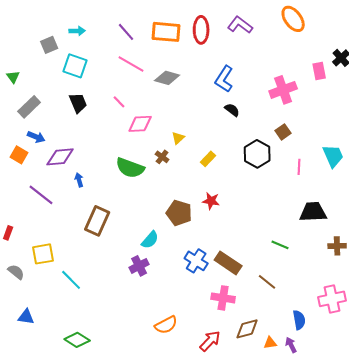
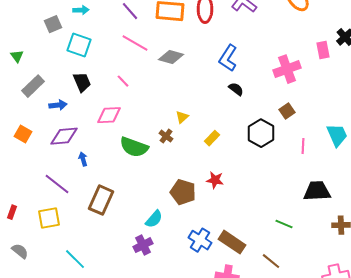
pink diamond: (140, 124) -> (109, 115), moved
blue arrow: (36, 137) -> (58, 105), moved, turned -30
purple line: (41, 195) -> (57, 184), moved
yellow square: (43, 254) -> (49, 218), moved

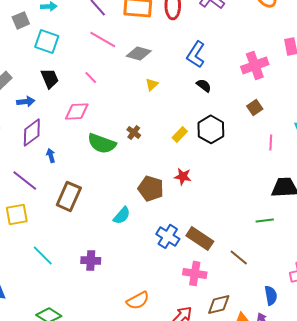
yellow triangle: (182, 117) -> (152, 84), moved
black hexagon: (261, 133) -> (211, 129), moved
purple diamond: (64, 136) -> (32, 132), turned -32
green line: (284, 224) -> (265, 220), moved, turned -30
purple cross: (143, 245) -> (91, 260), moved, turned 30

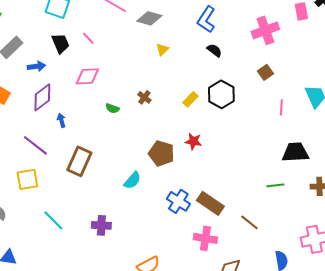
pink line: (91, 77) -> (88, 38), moved
green semicircle: (102, 143) -> (112, 108), size x0.5

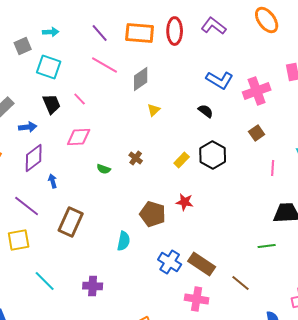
gray diamond: (149, 18) -> (141, 79), turned -50
blue L-shape: (206, 19) -> (220, 80), moved, turned -92
cyan semicircle: (132, 180) -> (124, 241), turned -30

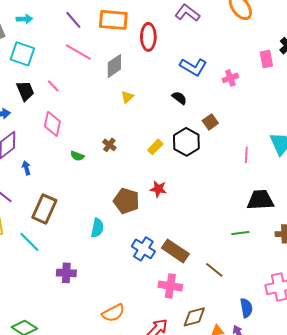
red ellipse: (175, 31) -> (148, 37), moved
pink cross: (257, 91) -> (230, 78), size x0.6
brown square: (257, 133) -> (210, 122), moved
pink diamond: (79, 137) -> (52, 124), turned -75
cyan line: (45, 281) -> (29, 242), moved

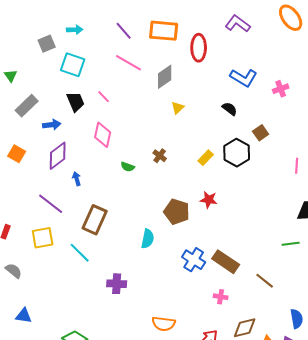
pink cross: (170, 286) -> (221, 297), size x0.6
orange semicircle: (113, 313) -> (164, 324), turned 35

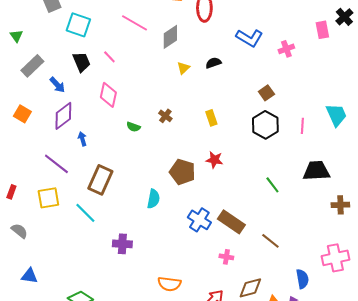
black semicircle: (230, 109) -> (213, 63), moved, turned -56
blue arrow: (52, 125) -> (57, 85), turned 54
black hexagon: (237, 153) -> (265, 125), moved
yellow rectangle: (206, 158) -> (211, 118), turned -63
green line: (291, 244) -> (272, 185), moved, turned 60

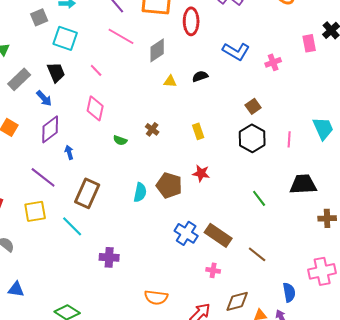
black trapezoid: (81, 62) -> (56, 72), moved
yellow triangle: (183, 68) -> (170, 81), turned 48
cyan semicircle: (153, 199) -> (140, 192), moved

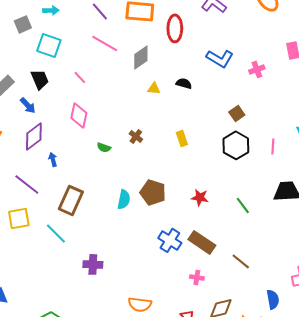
black semicircle: (200, 76) -> (184, 83), turned 35
red star: (201, 173) -> (200, 197), moved

